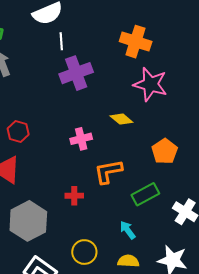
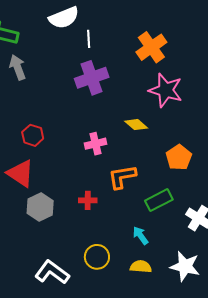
white line: (61, 41) -> (89, 39), moved
orange cross: (136, 42) -> (151, 47), turned 36
gray hexagon: (28, 221) -> (40, 207), moved, size x0.7

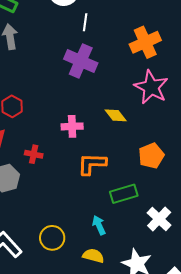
purple cross: (92, 78) -> (81, 61), turned 32
red cross: (88, 200) -> (34, 154), moved

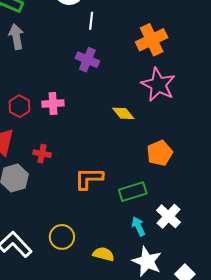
purple cross: (81, 61) -> (87, 60), size x0.7
pink cross: (72, 126) -> (53, 103), moved
orange L-shape: (92, 164) -> (89, 178), moved
cyan arrow: (99, 225) -> (138, 226), moved

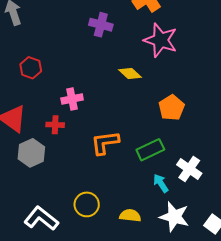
purple cross: (87, 60) -> (101, 25), moved
pink cross: (53, 103) -> (72, 99), moved
red hexagon: (19, 106) -> (31, 68), moved

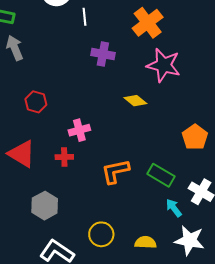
orange pentagon: (172, 108) -> (195, 137), moved
green rectangle: (150, 150) -> (161, 175), turned 60
gray hexagon: (31, 153) -> (45, 206), moved

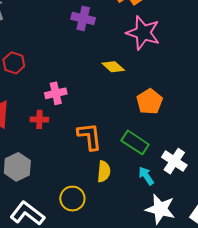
orange pentagon: (195, 137) -> (149, 101), moved
orange L-shape: (115, 171) -> (90, 136), turned 92
yellow semicircle: (145, 242) -> (104, 171), moved, turned 90

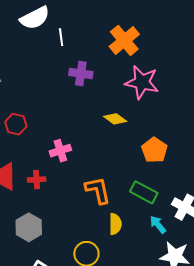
red cross: (39, 119) -> (37, 180), moved

